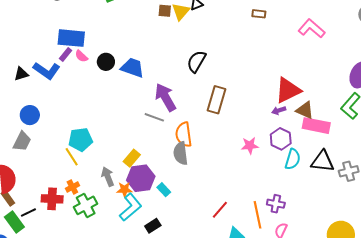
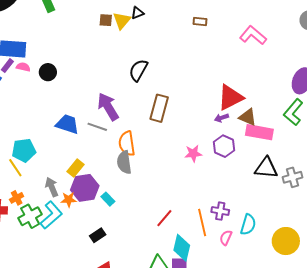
pink semicircle: (81, 56) -> (23, 67), turned 152
blue trapezoid: (132, 68) -> (67, 124), moved
cyan semicircle: (293, 159) -> (248, 225), moved
cyan L-shape: (131, 207) -> (51, 215), moved

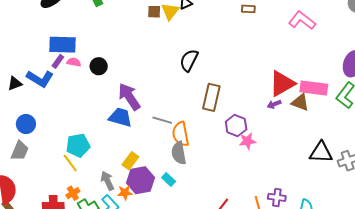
purple arrow: (108, 107) -> (129, 97), moved
gray line: (97, 127) -> (162, 120), moved
pink rectangle: (259, 132) -> (314, 88), moved
purple hexagon: (224, 146) -> (236, 126), moved
cyan rectangle: (108, 199) -> (169, 180), moved

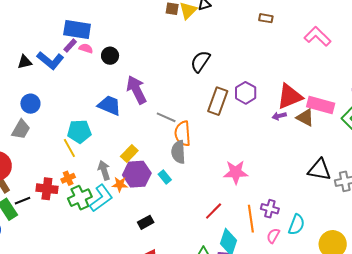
blue trapezoid: (120, 117) -> (109, 105), moved
purple hexagon: (236, 126) -> (246, 93), moved
pink star: (247, 141) -> (236, 172), moved, size x1.4

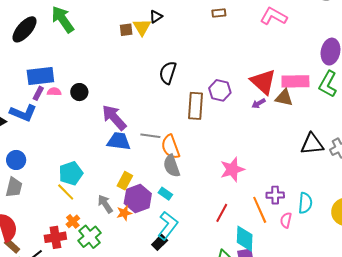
red triangle: (290, 96) -> (263, 82), turned -40
blue trapezoid: (109, 105) -> (119, 141), moved
cyan L-shape: (101, 198) -> (168, 225), moved

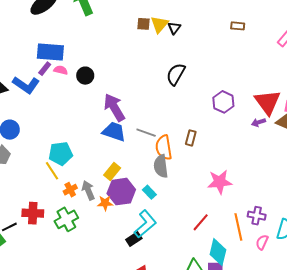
black triangle: (156, 17) -> (174, 28), moved, turned -32
brown rectangle: (195, 106) -> (191, 138), moved, size x0.6
orange cross: (73, 221) -> (70, 190), moved

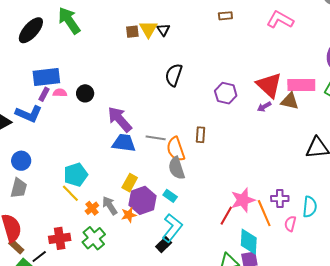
pink star: (220, 182) -> (243, 200), moved

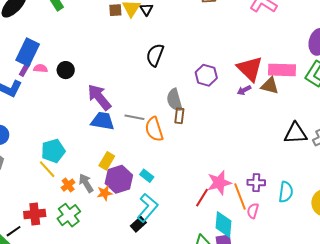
blue rectangle: (46, 77) -> (28, 52), turned -60
gray semicircle: (177, 168) -> (175, 100), moved
pink semicircle: (290, 224) -> (253, 211), moved

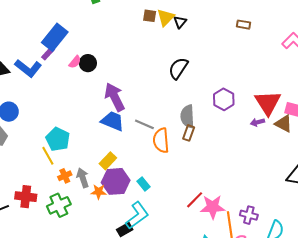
pink semicircle: (41, 68) -> (75, 62), moved, turned 112
cyan pentagon: (53, 151) -> (58, 139), turned 30
red line: (202, 198) -> (195, 200), moved

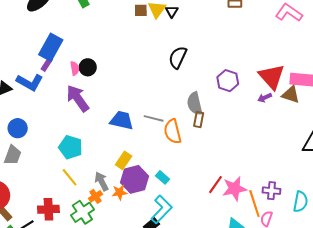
pink semicircle: (75, 62) -> (75, 68), turned -40
purple arrow: (115, 97) -> (78, 98), moved
yellow line: (48, 156) -> (70, 177), moved
orange cross: (65, 176) -> (95, 196), moved

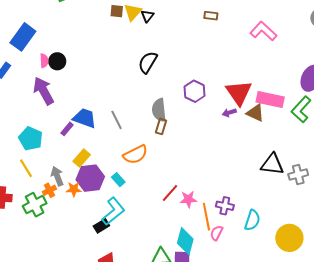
purple rectangle: (47, 64) -> (67, 129), moved
gray line: (154, 118) -> (117, 120), turned 42
orange semicircle: (173, 131) -> (135, 154), moved, turned -110
pink star: (234, 189) -> (188, 199), size x0.7

